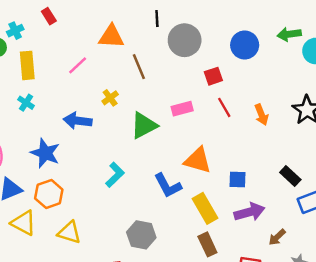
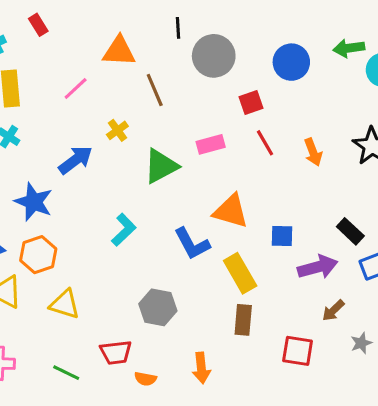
blue arrow: (78, 121) -> (76, 160), turned 136
purple arrow: (249, 212) -> (318, 267), moved
brown rectangle: (207, 244) -> (243, 320), turned 30

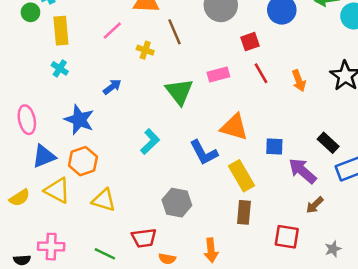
yellow cross: (117, 130) -> (145, 50), moved, turned -35
blue arrow: (76, 160) -> (112, 87), size x0.7
green triangle: (161, 166) -> (179, 92), turned -40
purple arrow: (318, 267) -> (303, 171), turned -124
gray star: (361, 343) -> (333, 249), moved

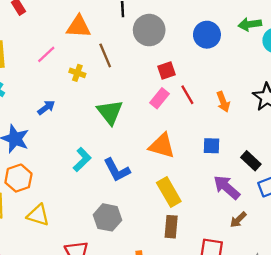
red square: (250, 42) -> (166, 71), moved
pink rectangle: (218, 75) -> (160, 98), moved, turned -36
blue square: (274, 146) -> (212, 146), moved
blue L-shape: (204, 153) -> (117, 170), moved

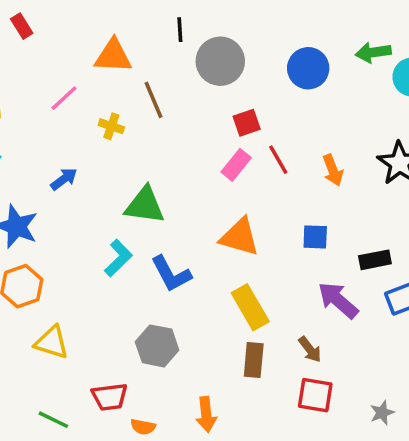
green triangle: (110, 112) -> (145, 205), moved, turned -44
black rectangle: (251, 161) -> (375, 260), turned -54
brown arrow: (238, 220) -> (310, 349), moved, turned -84

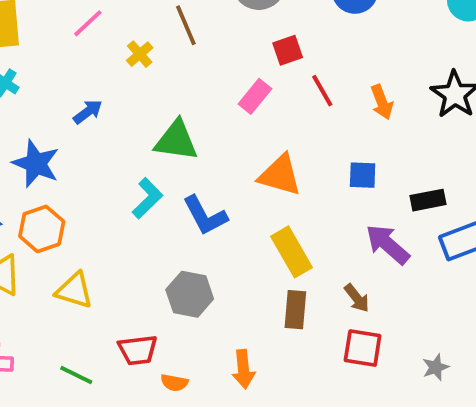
yellow cross: (111, 126) -> (140, 54), turned 30
pink rectangle: (236, 165) -> (255, 96), moved

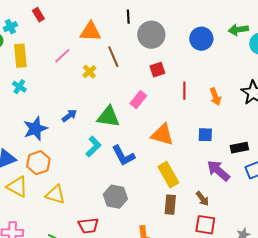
red square: (288, 50) -> (157, 70), moved
red line: (322, 91) -> (184, 91), turned 30
pink rectangle: (255, 96) -> (138, 100), moved
blue arrow: (88, 112) -> (69, 116), moved
blue star: (36, 164) -> (35, 129), turned 30

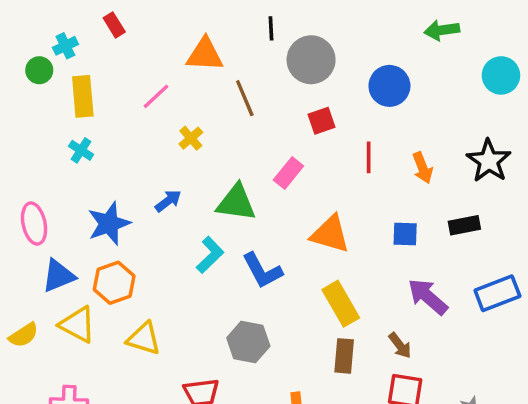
green arrow: (238, 30) -> (442, 30), moved
blue circle: (201, 39) -> (389, 86), moved
yellow cross: (89, 72) -> (191, 138), moved
black rectangle: (239, 148) -> (464, 225), moved

